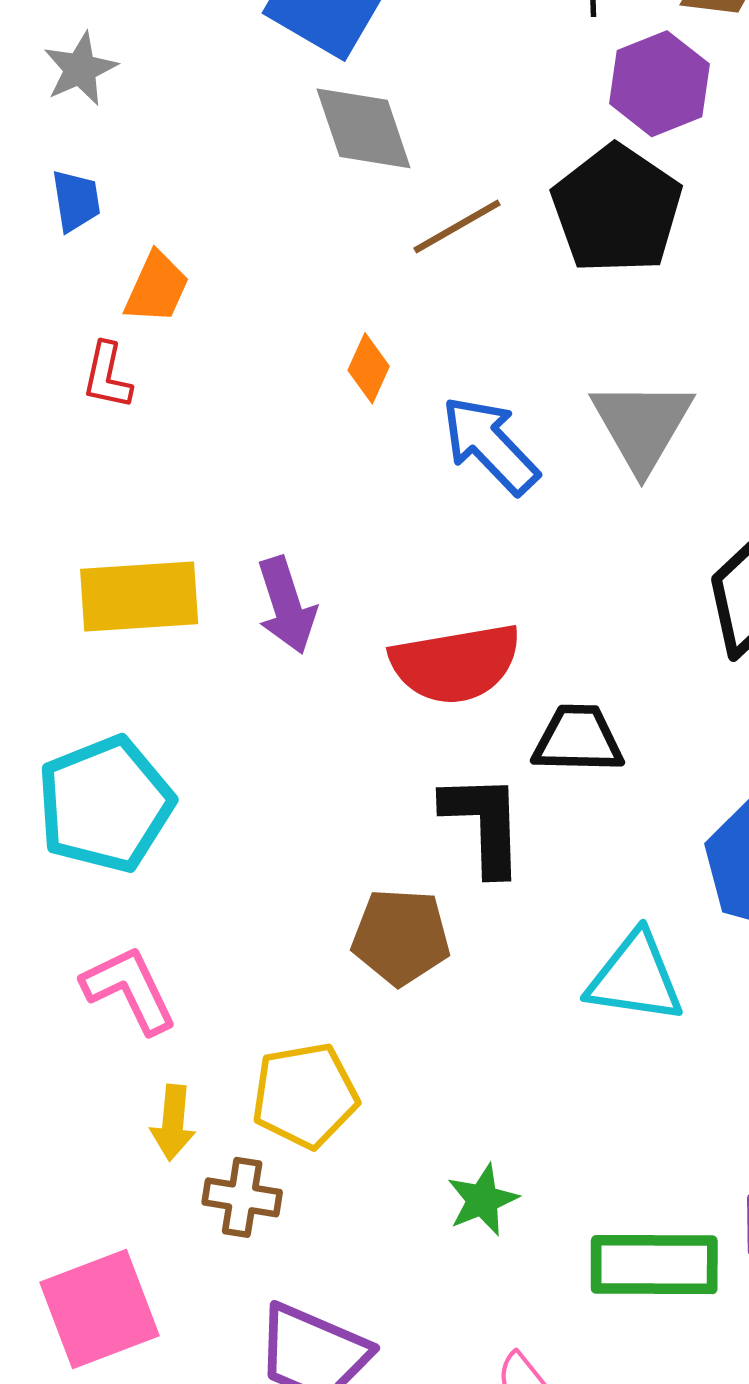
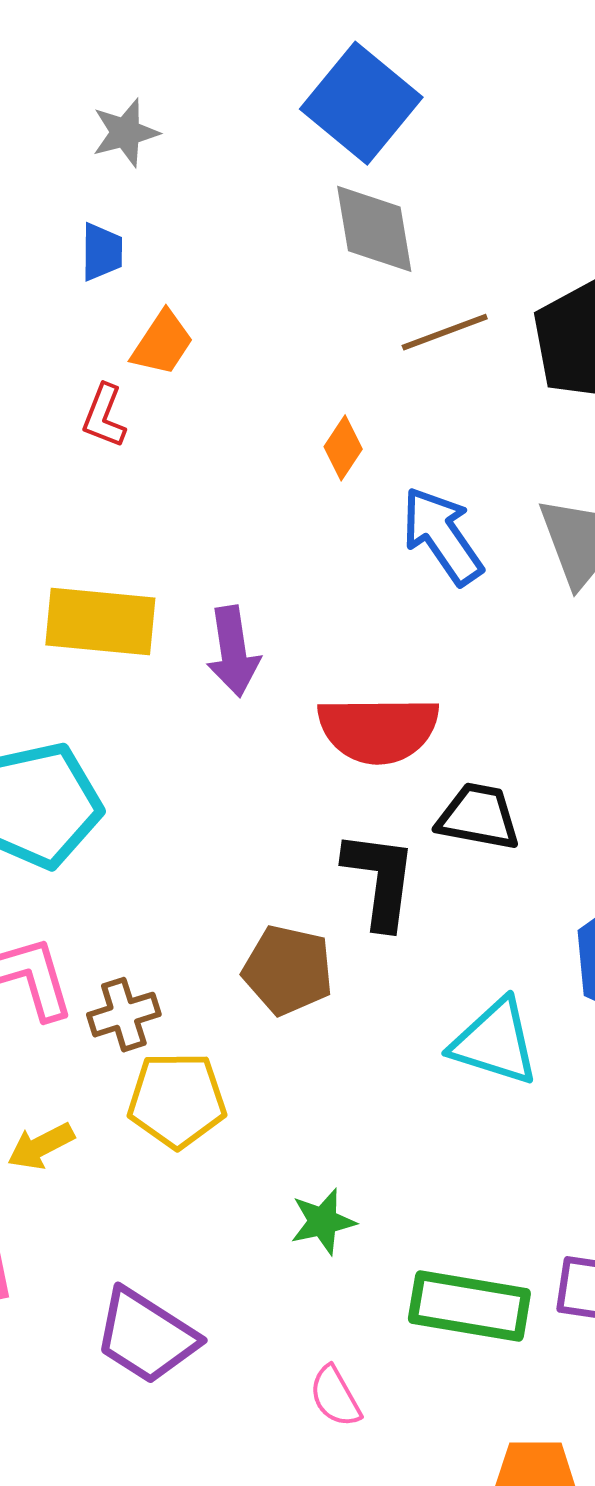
yellow arrow: (173, 1123) -> (41, 1146), moved, turned 48
brown cross: (242, 1197) -> (124, 1015), moved, turned -36

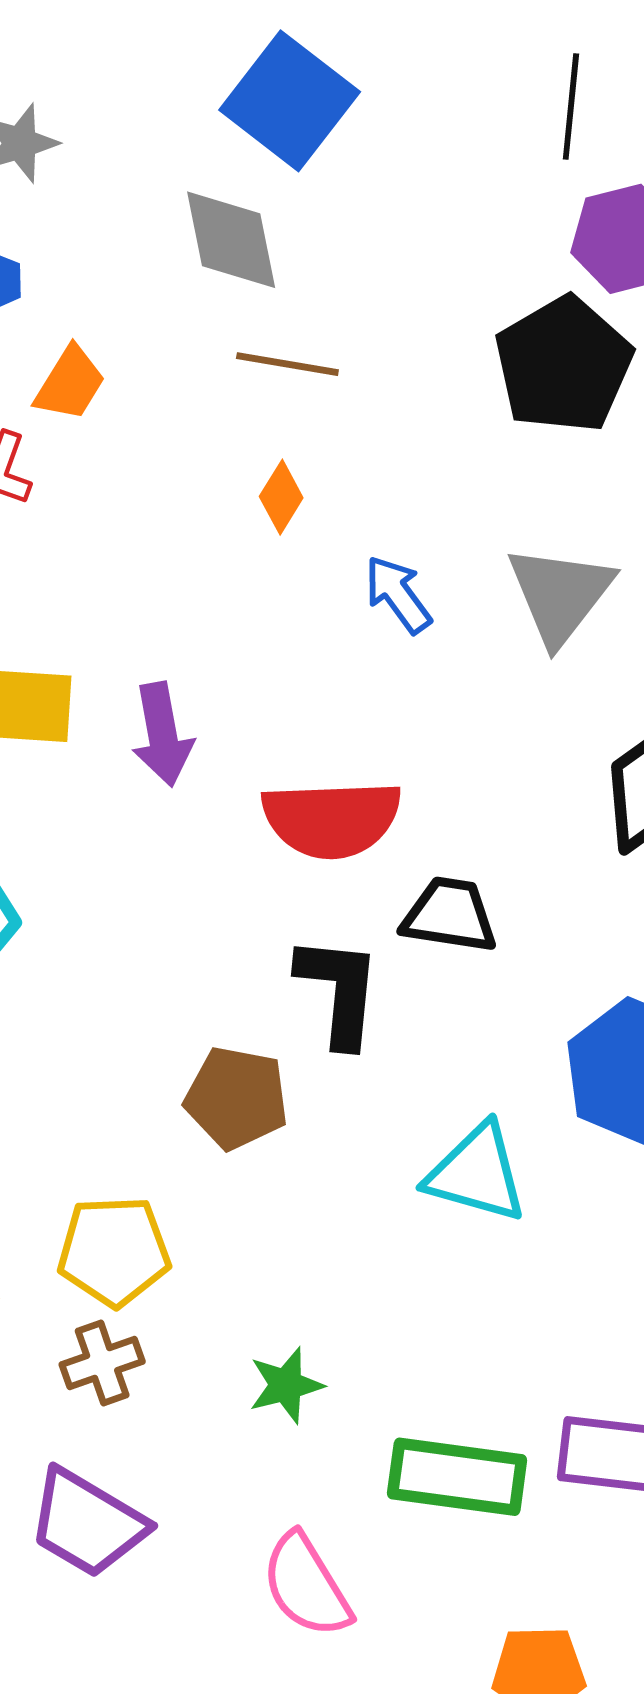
gray diamond: (374, 229) -> (231, 240), moved
brown line: (445, 332) -> (287, 364), moved, turned 32
blue arrow: (442, 536) -> (398, 594), size x0.7
brown cross: (124, 1015) -> (102, 1363), moved
pink semicircle: (335, 1397) -> (306, 1585), size x1.5

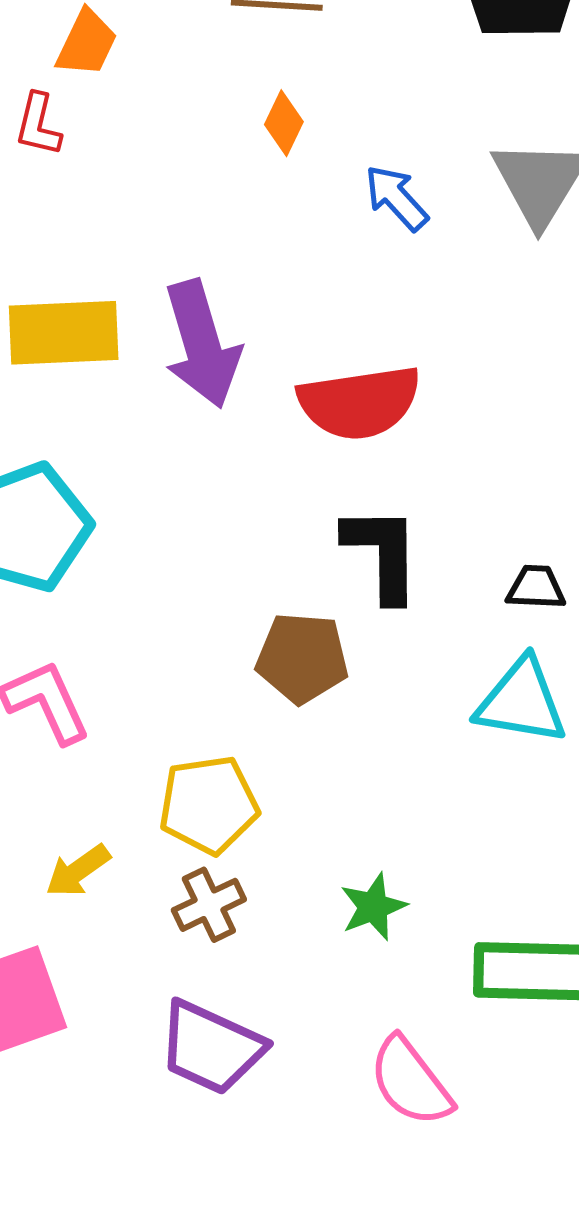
purple arrow: (162, 734) -> (202, 344), size x1.4
black trapezoid: (450, 915) -> (536, 588), moved, size x0.7

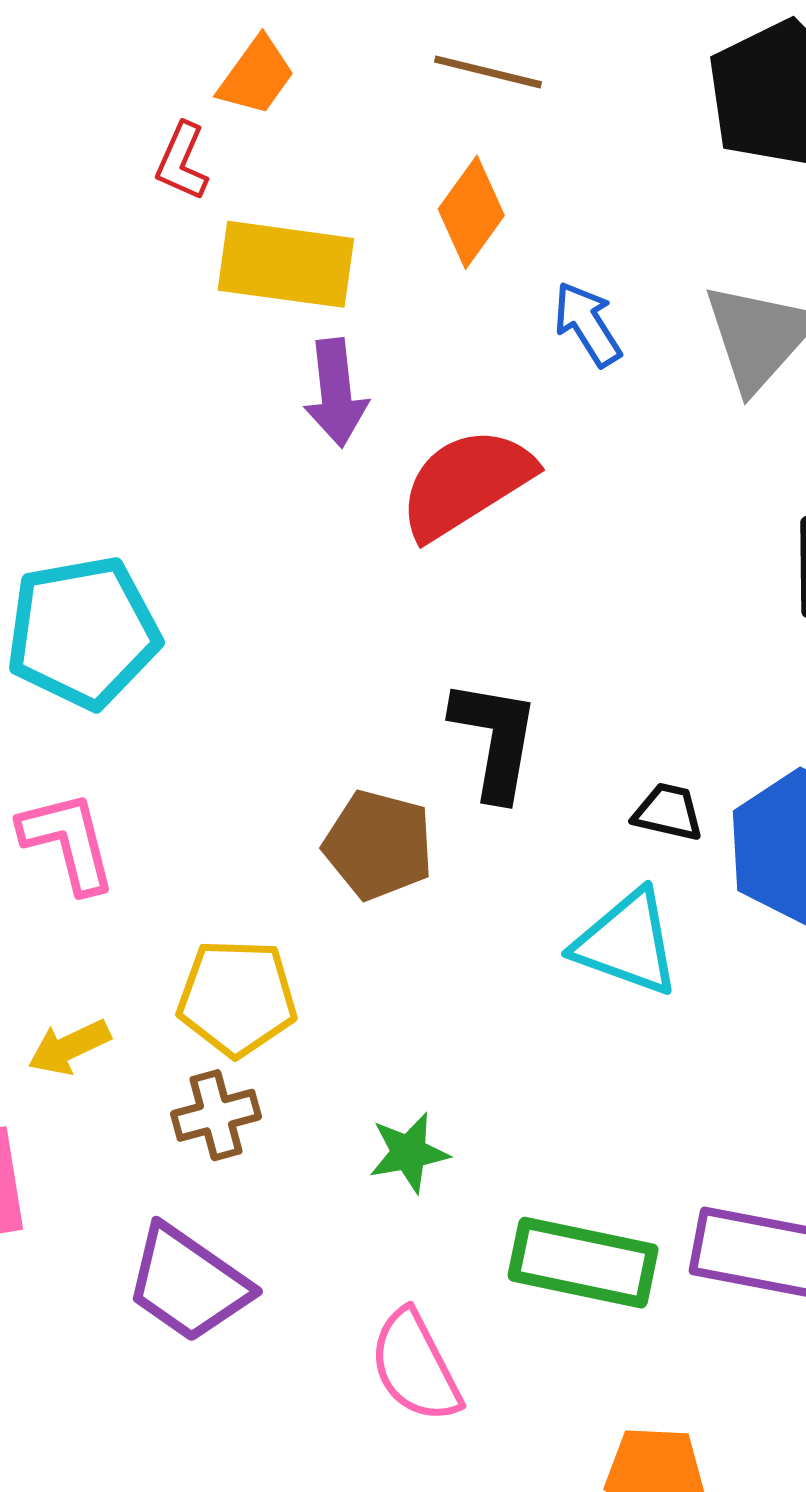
orange diamond: (284, 123) -> (471, 212), size x1.4
yellow rectangle: (64, 333) -> (286, 264), moved
purple arrow: (202, 344) -> (336, 393), moved, size x0.7
red semicircle: (359, 402) -> (466, 483), moved, turned 146

